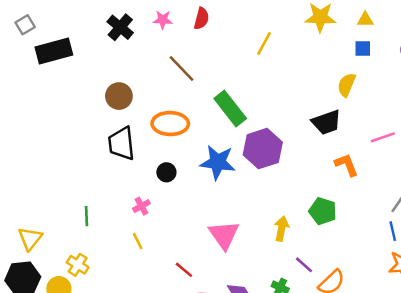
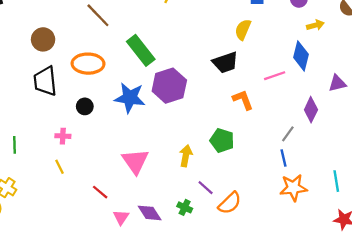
pink cross: (141, 206) -> (63, 136), turned 32

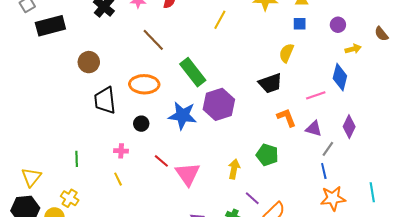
brown circle: (43, 39) -> (89, 62), moved
purple triangle: (337, 83) -> (314, 129), moved, turned 30
red line: (100, 192) -> (161, 161), moved

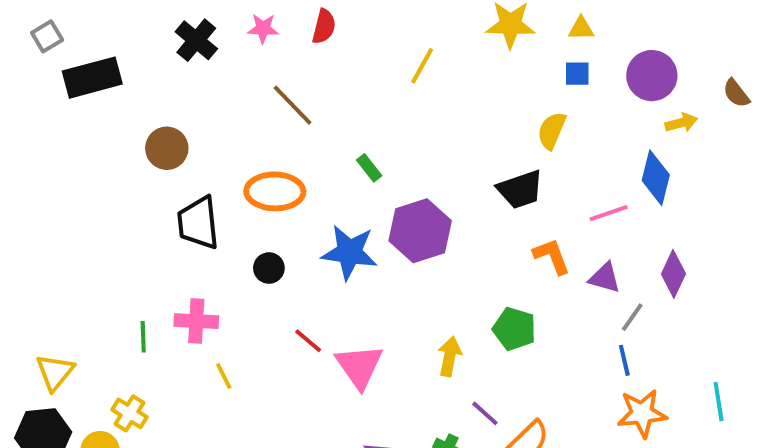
purple circle: (338, 25) -> (652, 76), size x1.6
green rectangle: (193, 72) -> (369, 168), size x0.5
pink cross: (121, 151) -> (196, 321), moved, size x1.5

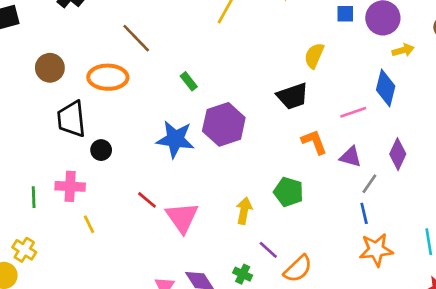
blue square: (577, 74) -> (345, 14), moved
orange ellipse: (275, 191) -> (108, 77), moved
black circle: (269, 268) -> (101, 150), moved

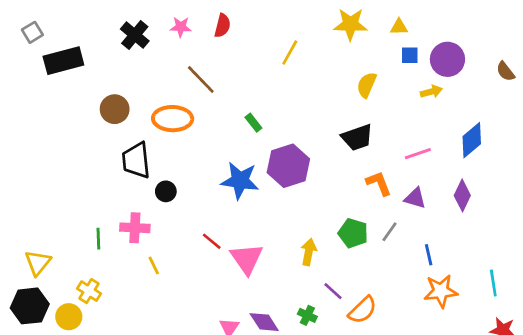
yellow arrow: (403, 50) -> (431, 92), moved
yellow semicircle: (314, 56) -> (367, 85), moved
blue diamond: (386, 88) -> (472, 140), moved, turned 36
gray line: (369, 184) -> (390, 232), moved

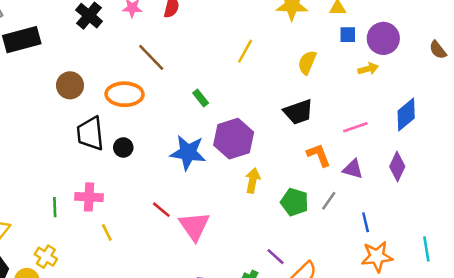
yellow line: (290, 53) -> (245, 51), moved
black circle: (166, 191) -> (123, 147), moved
yellow arrow: (309, 252) -> (253, 180), moved

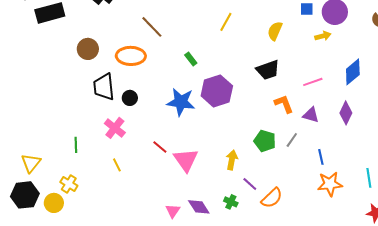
yellow arrow: (253, 180) -> (232, 160), moved
pink cross: (89, 197) -> (115, 128), moved, turned 35

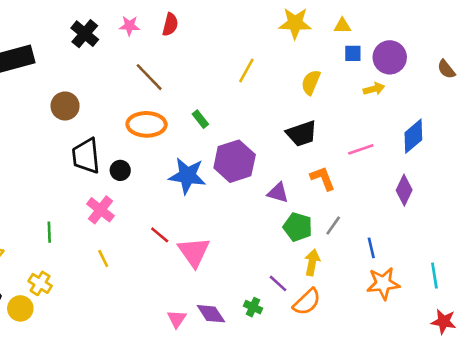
orange ellipse: (131, 56) -> (147, 124), moved
purple triangle: (311, 115) -> (278, 193), moved
yellow arrow: (232, 160) -> (312, 262), moved

